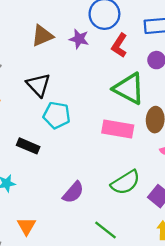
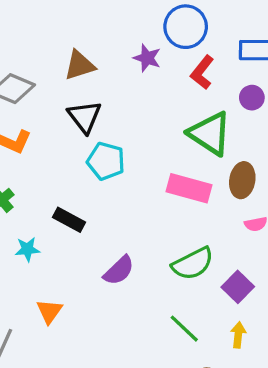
brown triangle: (42, 36) -> (80, 65), moved
black rectangle: (28, 146) -> (69, 220), moved
green line: (106, 230) -> (184, 329), moved

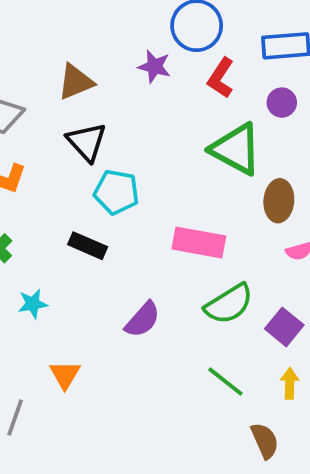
pink rectangle: (189, 188) -> (199, 243), moved
black rectangle: (69, 220) -> (88, 246), moved

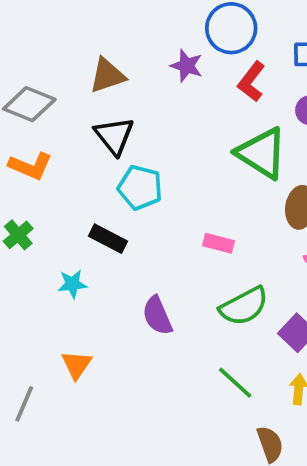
pink rectangle: (199, 243) -> (218, 243), size x0.6
cyan star: (33, 304) -> (72, 284), moved
purple semicircle: (143, 320) -> (157, 316), turned 111

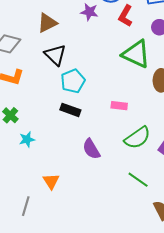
cyan pentagon: (140, 187) -> (73, 81), turned -30
black rectangle: (108, 239) -> (70, 110), moved
cyan star: (72, 284) -> (27, 139), moved

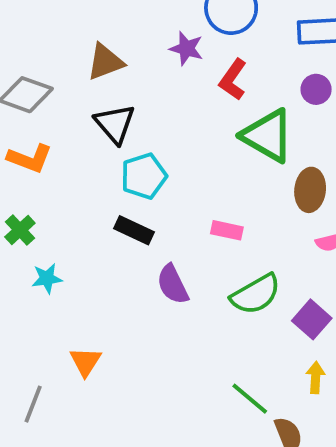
red L-shape: (126, 16) -> (233, 80), moved
purple semicircle: (91, 149) -> (173, 284), moved
green line: (138, 180) -> (250, 399), moved

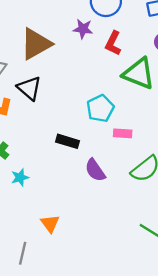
brown triangle: (105, 62) -> (36, 44), size x1.4
black triangle: (115, 124) -> (29, 88), moved
cyan pentagon: (144, 176) -> (100, 108), moved

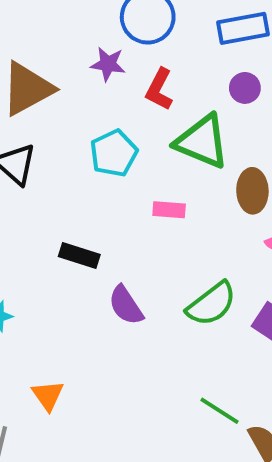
cyan pentagon: (100, 108) -> (114, 153), moved
pink rectangle: (123, 133) -> (169, 210), moved

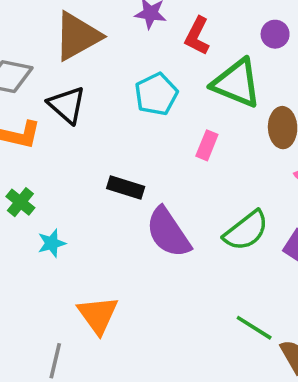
pink rectangle: (169, 210) -> (207, 145), turned -72
purple semicircle: (126, 305) -> (168, 232), size x1.4
orange triangle: (48, 395) -> (98, 315), size x1.4

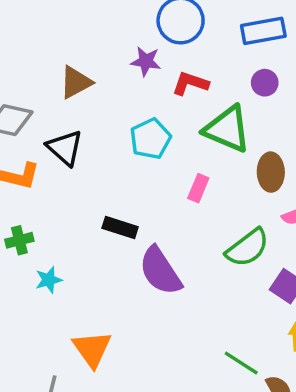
brown triangle: (77, 36) -> (76, 82), size x0.7
red L-shape: (197, 36) -> (190, 83), turned 81
green cross: (20, 202) -> (19, 240), turned 36
green semicircle: (246, 231) -> (247, 248), moved

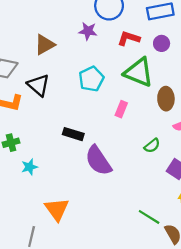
red L-shape: (190, 83) -> (129, 38), moved
green semicircle: (247, 248) -> (152, 146), size x0.6

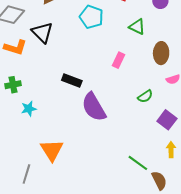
green triangle: (139, 72) -> (137, 27), size x0.6
cyan pentagon: (91, 79) -> (91, 17), moved, turned -30

